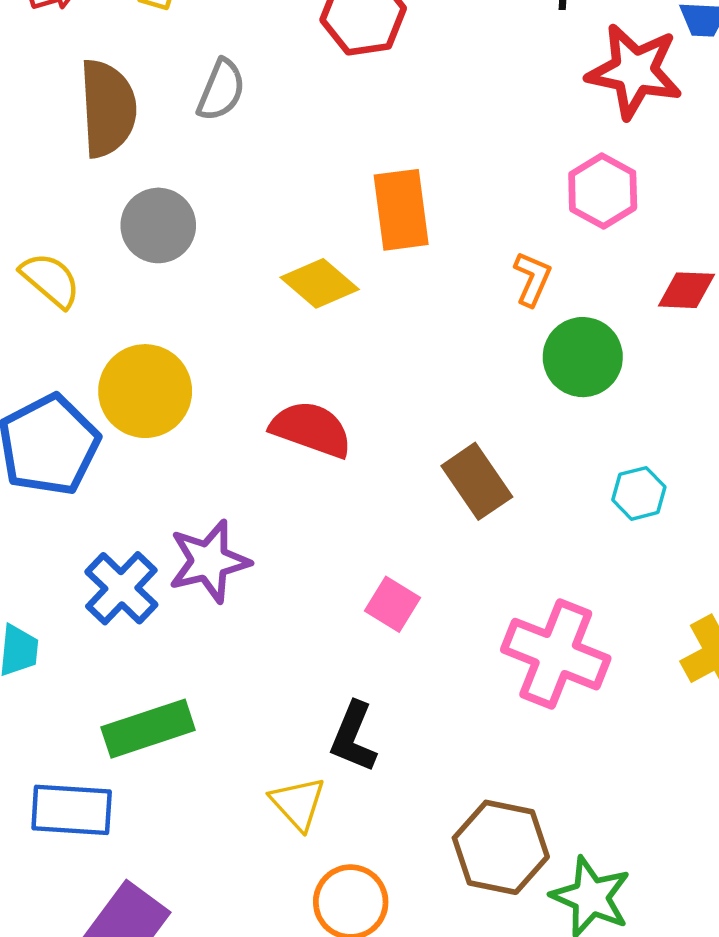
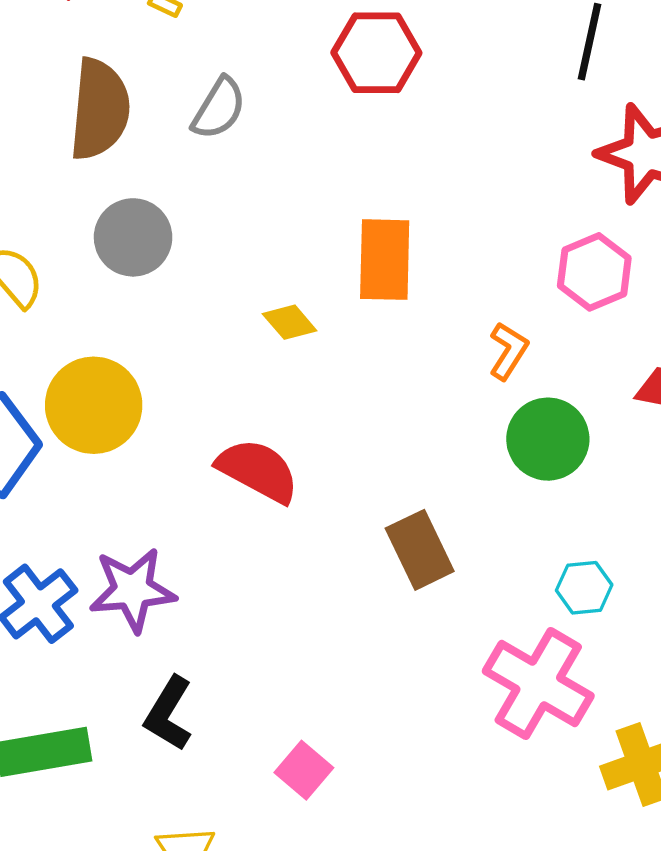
yellow diamond: (320, 283) -> (290, 322), size x0.7
pink square: (393, 604) -> (304, 770), moved
pink cross: (556, 654) -> (538, 684), moved
black L-shape: (353, 737) -> (169, 714), moved

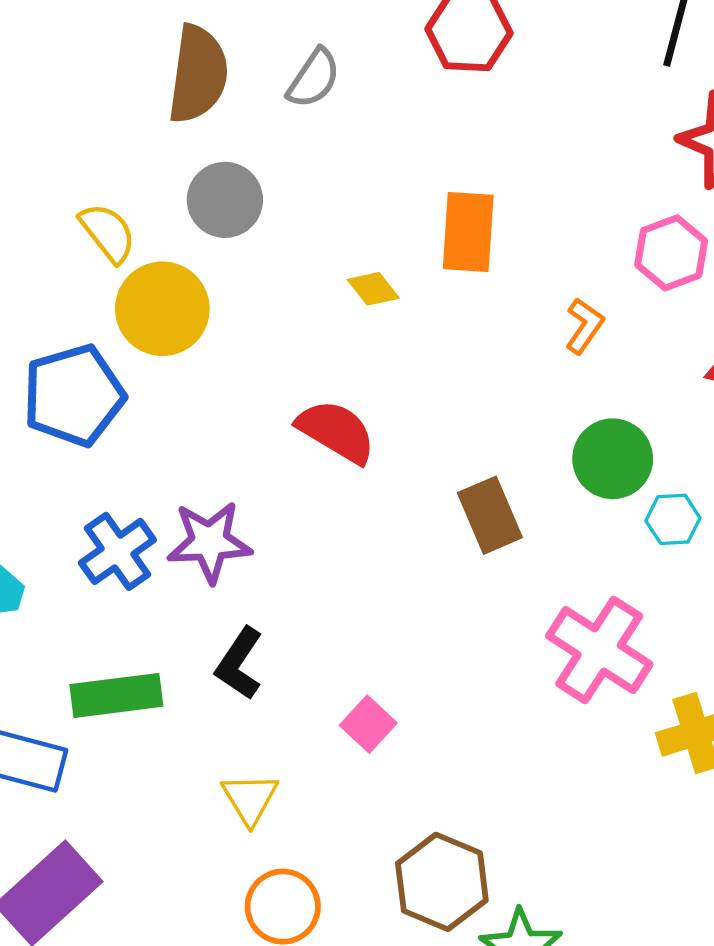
yellow circle: (94, 405) -> (162, 309), moved
green circle: (548, 439) -> (613, 459), moved
cyan hexagon: (584, 588) -> (673, 519), moved

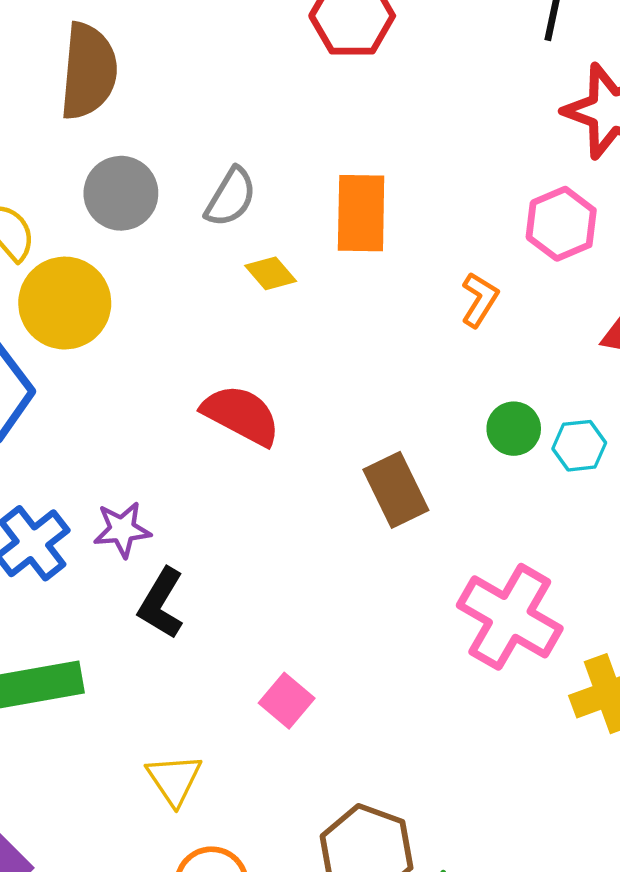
gray semicircle: (314, 78) -> (231, 197), moved
green circle: (613, 459) -> (514, 429), size x0.7
cyan hexagon: (673, 519) -> (579, 446), moved
purple star: (209, 542) -> (122, 530), size x0.7
black L-shape: (239, 663) -> (161, 603), moved

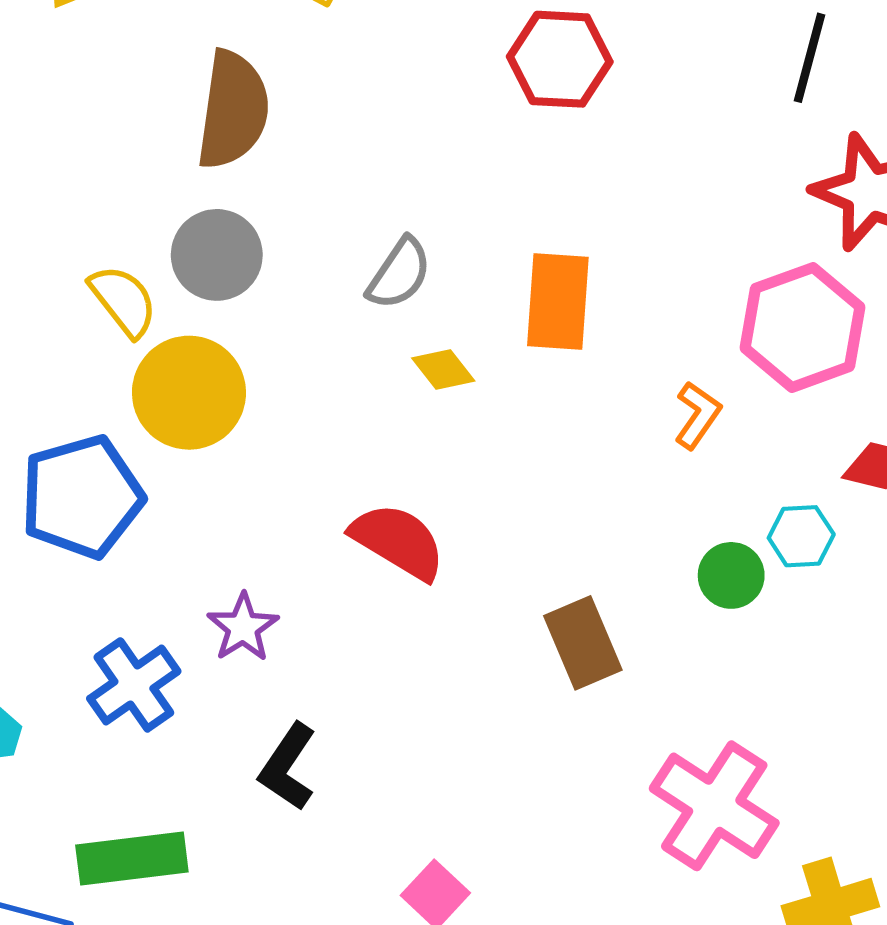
gray circle: (121, 193) -> (217, 255), moved
pink hexagon: (561, 224) -> (802, 327), size x1.4
cyan hexagon: (579, 446) -> (801, 536), moved
purple star: (122, 530) -> (243, 627), moved, turned -30

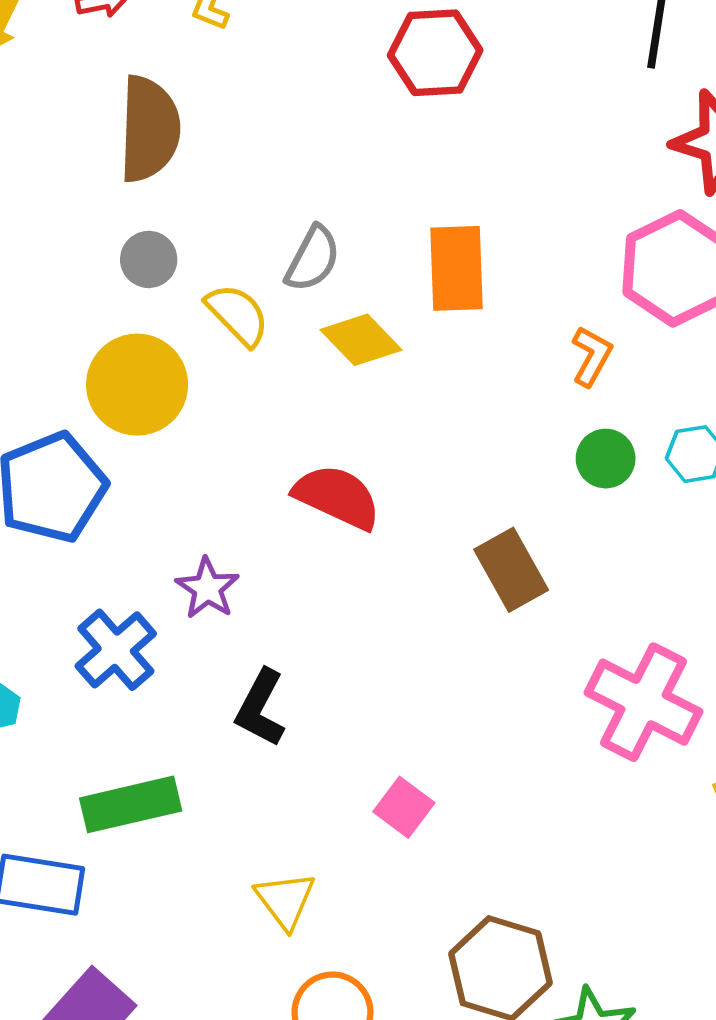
gray circle: (217, 255) -> (149, 259), size x0.7
yellow semicircle: (123, 301) -> (238, 315), moved
yellow diamond: (443, 369) -> (361, 340), size x1.4
green circle: (731, 575) -> (606, 459), moved

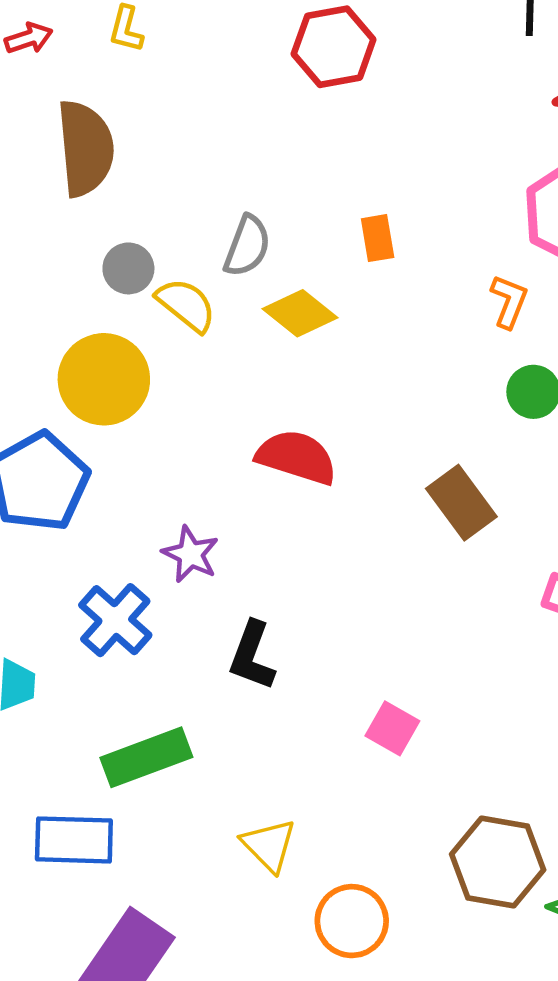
gray circle: (149, 259) -> (128, 268), moved
orange rectangle: (457, 268) -> (378, 238), size x0.6
yellow triangle: (285, 900) -> (269, 845), moved

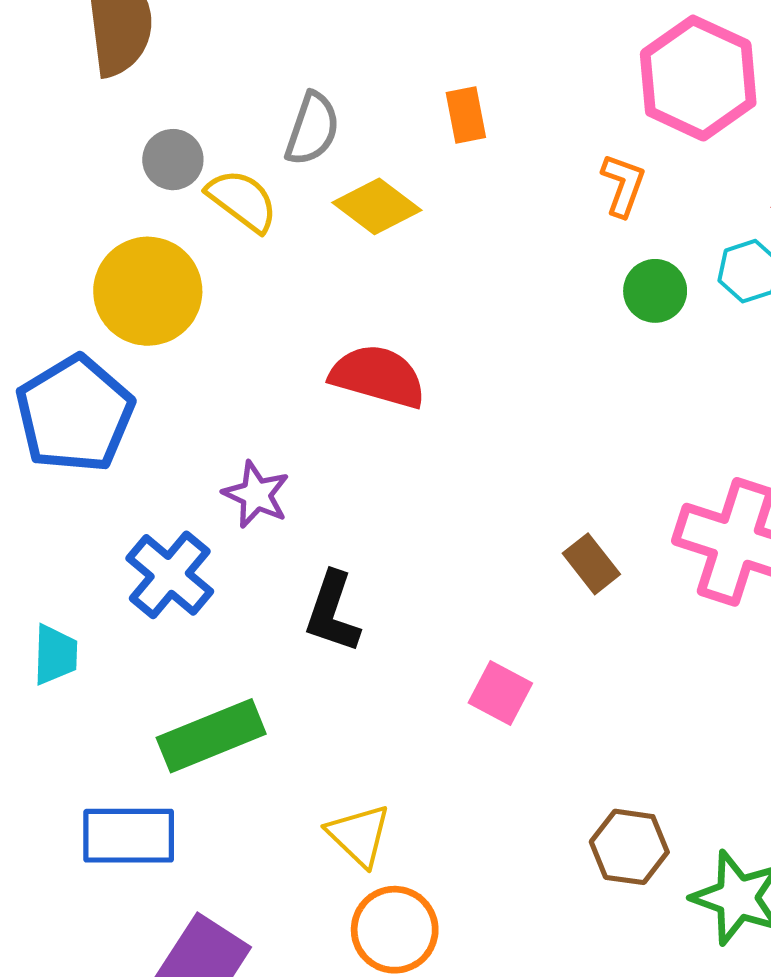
brown rectangle: (461, 503) -> (591, 564), moved, size x0.7
brown hexagon: (498, 862) -> (629, 847), size x0.7
orange circle: (352, 921) -> (395, 930), moved

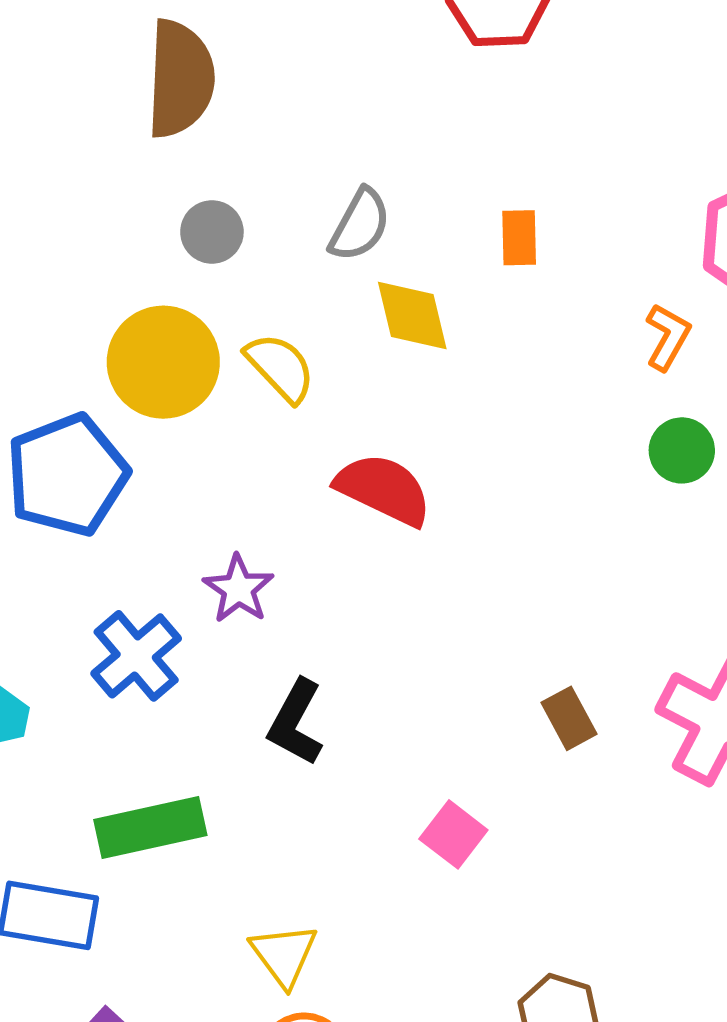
yellow semicircle: (242, 200) -> (280, 367), moved
yellow diamond: (377, 206) -> (412, 316), turned 30

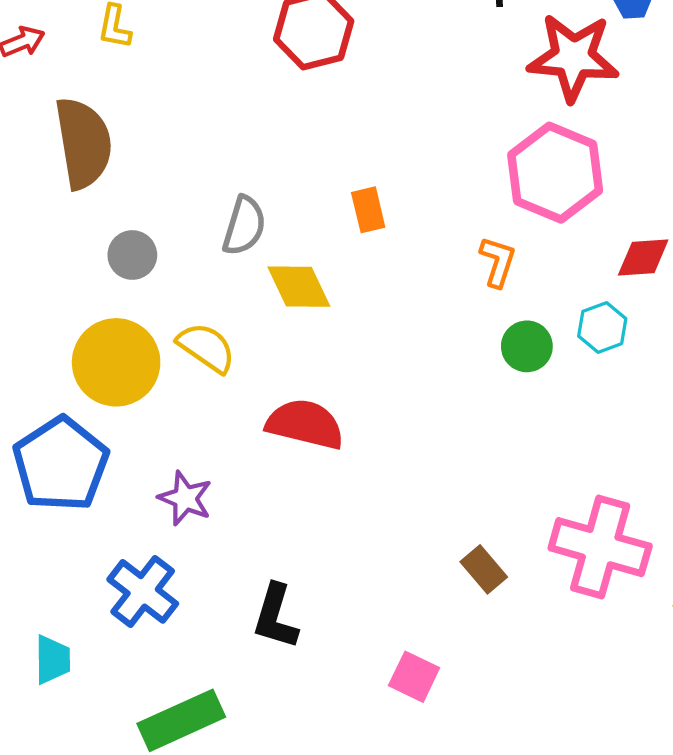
purple star: (238, 589) -> (185, 498), moved

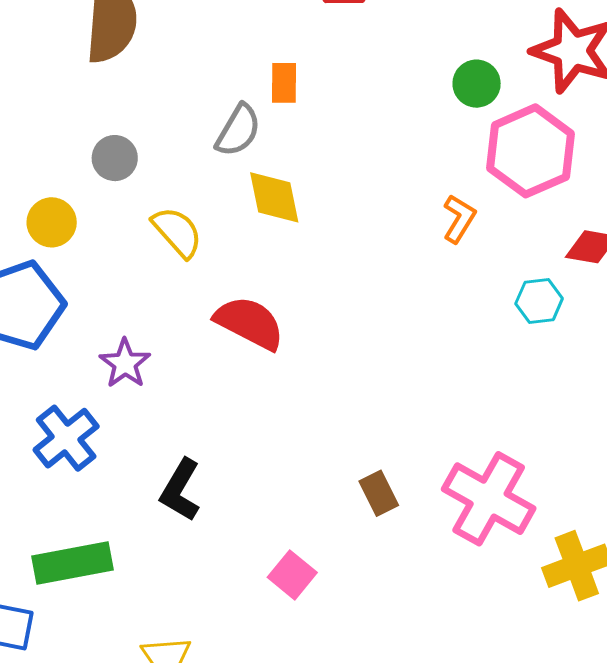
orange rectangle: (368, 210) -> (284, 83), moved
gray circle: (132, 255) -> (115, 158), moved
green circle: (527, 346) -> (477, 84), moved
yellow circle: (116, 362) -> (52, 222), moved, size x0.6

